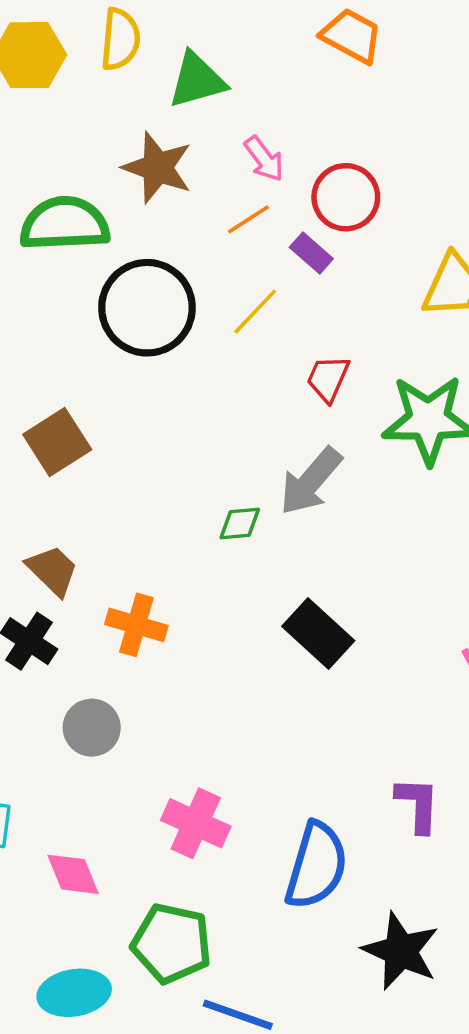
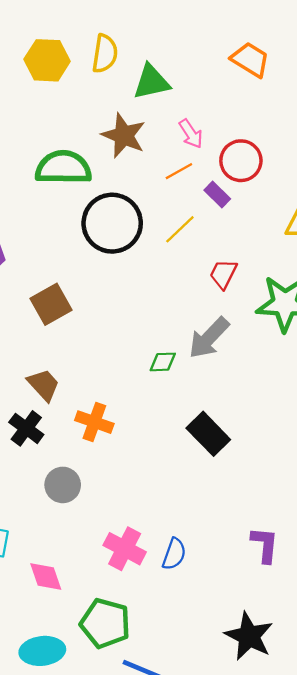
blue semicircle: (316, 866) -> (174, 554), moved, size x0.6

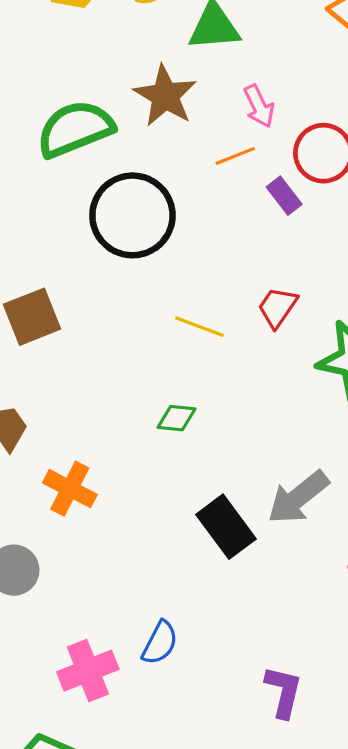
green semicircle: (63, 168) -> (75, 129), turned -30
yellow line: (180, 229) -> (199, 327), moved, turned 56
gray arrow: (209, 338) -> (298, 497), moved
pink cross: (125, 549) -> (88, 671), turned 33
blue semicircle: (174, 554) -> (160, 643), moved

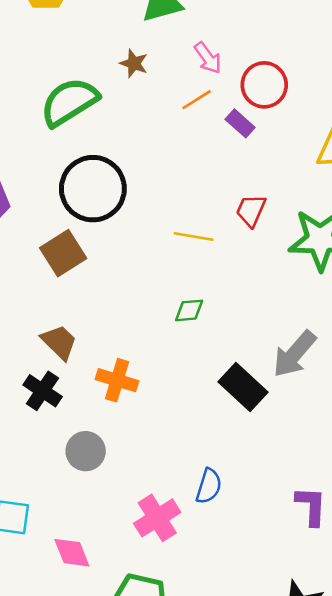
brown star: (165, 96) -> (134, 63), size x0.6
black circle: (132, 215) -> (93, 189), moved

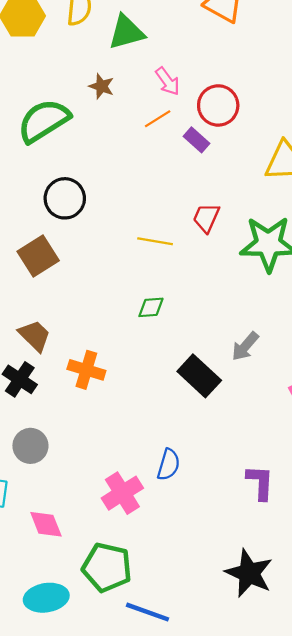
black circle: (93, 189) -> (65, 198), size x0.7
gray arrow: (294, 354) -> (245, 346), size x0.7
gray circle: (86, 451) -> (30, 446), moved

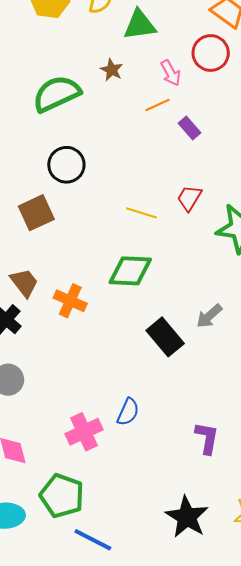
red circle: (218, 105) -> (211, 53), moved
green diamond: (151, 307) -> (130, 271), size x1.8
orange cross: (86, 370) -> (70, 301), moved

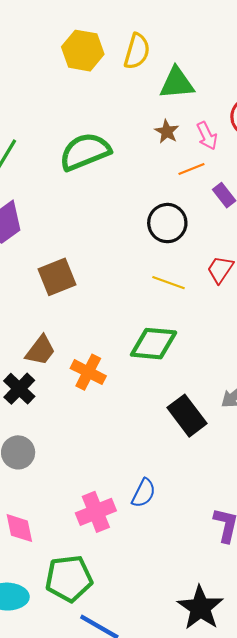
brown star: (112, 70) -> (167, 132), moved
black circle: (66, 165) -> (167, 223), moved
brown trapezoid: (24, 283) -> (40, 350), turned 72
green pentagon: (62, 496) -> (69, 578), turned -30

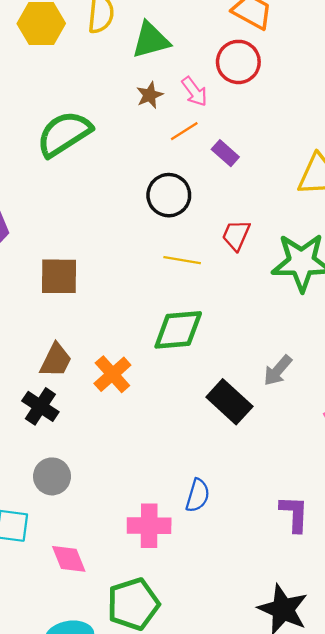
brown star: (167, 132) -> (150, 95), turned 30
brown square: (57, 277) -> (59, 276), turned 33
orange cross: (88, 372) -> (112, 374), turned 32
pink cross: (96, 512) -> (149, 526), turned 33

